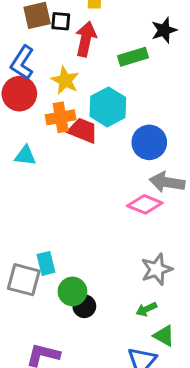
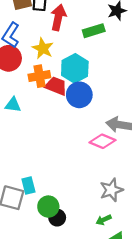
blue circle: (149, 142) -> (79, 95), moved

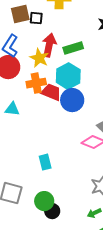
red arrow: (58, 17) -> (49, 45), moved
green rectangle: (94, 31) -> (73, 48), moved
cyan rectangle: (28, 186) -> (45, 162), moved

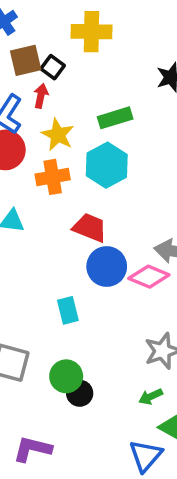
black square: (36, 18) -> (53, 67), turned 32
red arrow: (49, 45) -> (41, 96), moved, size x0.6
red trapezoid: (51, 92) -> (90, 228), moved
blue circle: (72, 100) -> (107, 266), moved

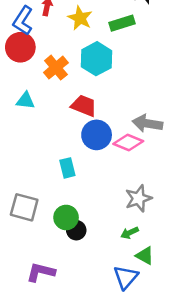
green rectangle: (115, 118) -> (122, 23), moved
yellow star: (58, 135) -> (80, 18), moved
orange cross: (53, 177) -> (56, 68), turned -30

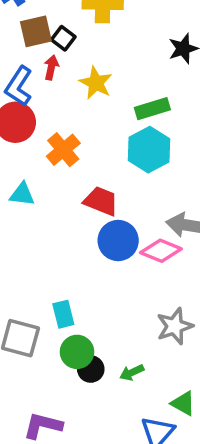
green rectangle: (122, 23) -> (152, 109), moved
cyan hexagon: (97, 59) -> (149, 150), moved
cyan rectangle: (67, 168) -> (63, 314), moved
green arrow: (130, 233) -> (132, 372), moved

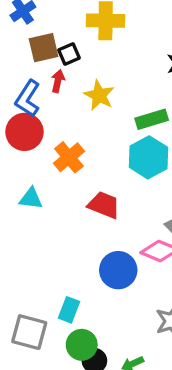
black square: (63, 38) -> (69, 54), turned 30
blue circle: (118, 241) -> (118, 270), moved
cyan rectangle: (63, 314) -> (69, 310), turned 35

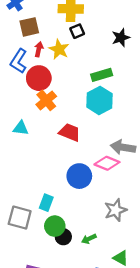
black square: (69, 54) -> (77, 31), moved
yellow star: (99, 95) -> (59, 49), moved
red circle: (24, 132) -> (39, 78), moved

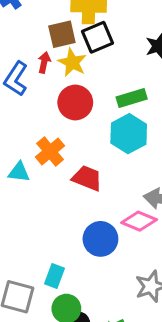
brown square: (29, 27) -> (62, 34), moved
black square: (77, 31) -> (98, 37), size x1.5
red circle: (39, 78) -> (75, 102), moved
orange cross: (46, 100) -> (50, 151), moved

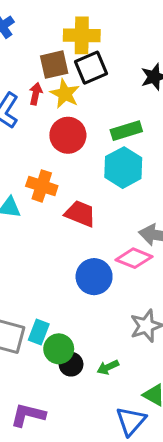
orange cross: (50, 151) -> (42, 186), turned -32
cyan rectangle: (54, 276) -> (39, 332), moved

